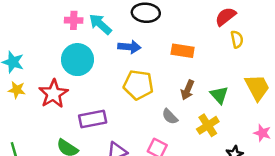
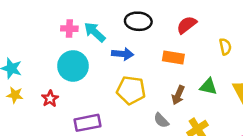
red semicircle: (226, 17) -> (187, 25), moved
red star: (53, 94) -> (50, 99), size x0.6
green triangle: (219, 95) -> (208, 87), moved, turned -36

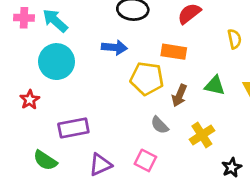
pink cross: (69, 29) -> (24, 18), moved
cyan arrow: (95, 32) -> (55, 21), moved
yellow pentagon: (131, 90) -> (147, 78), moved

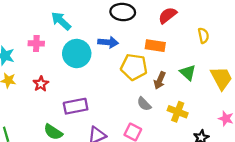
pink cross: (24, 18) -> (36, 43), moved
cyan circle: (57, 62) -> (77, 53), moved
green triangle: (215, 86) -> (188, 73), turned 30
yellow cross: (202, 135) -> (178, 112), turned -36

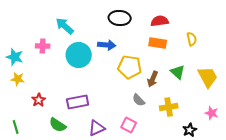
red semicircle: (168, 15) -> (160, 21), turned 30
orange rectangle: (155, 46) -> (158, 43), moved
red star: (41, 84) -> (39, 100), moved
yellow cross: (178, 112) -> (169, 107), turned -30

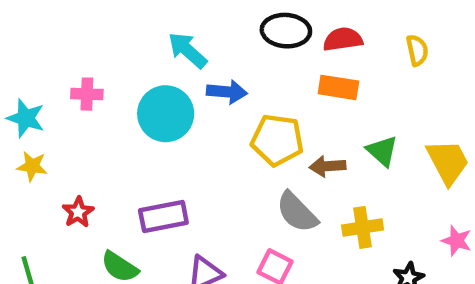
black ellipse: (120, 18) -> (286, 31), moved
cyan arrow: (65, 26) -> (188, 50), moved
yellow semicircle: (192, 39) -> (417, 50), moved
brown arrow: (153, 79) -> (328, 166), turned 63
gray semicircle: (139, 100) -> (297, 212), size x1.5

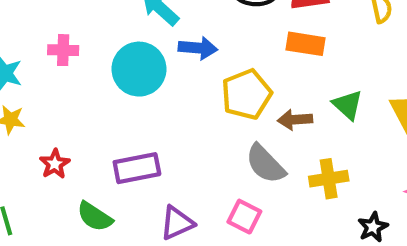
yellow pentagon: (277, 140) -> (246, 94), turned -30

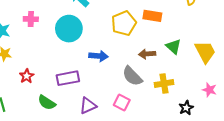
blue arrow: (198, 48) -> (98, 56), moved
yellow pentagon: (246, 94) -> (124, 23), moved

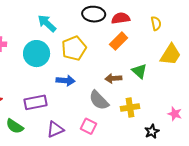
orange rectangle: (152, 16) -> (119, 41), turned -54
yellow pentagon: (124, 23) -> (74, 48), moved
yellow trapezoid: (205, 52) -> (171, 55), moved, turned 60

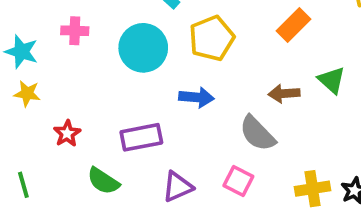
yellow cross: (130, 108) -> (313, 189), moved

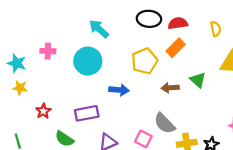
yellow pentagon: (212, 38) -> (145, 61), moved
gray semicircle: (257, 133) -> (165, 123), moved

